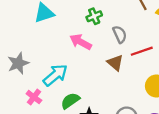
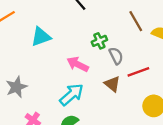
green cross: (94, 16) -> (99, 41), moved
cyan arrow: (55, 75) -> (72, 95), moved

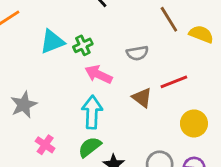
green cross: (99, 41) -> (83, 45), moved
gray semicircle: (116, 56) -> (137, 53), moved, turned 108
cyan arrow: (72, 95) -> (92, 112), turned -45

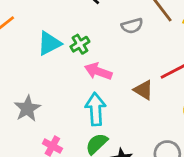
gray semicircle: (137, 53) -> (132, 26), moved

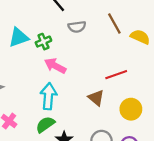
gray semicircle: (132, 26) -> (77, 27), moved
brown triangle: (143, 90) -> (96, 98), moved

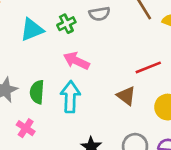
green cross: (43, 42) -> (66, 24), moved
green semicircle: (45, 124) -> (37, 92), moved, turned -48

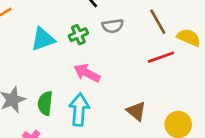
red line: (148, 67) -> (161, 57), moved

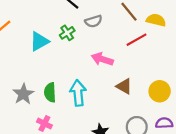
pink arrow: (87, 73) -> (102, 59), moved

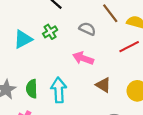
gray semicircle: (94, 21) -> (87, 29), moved, turned -140
red line: (136, 40) -> (129, 47), moved

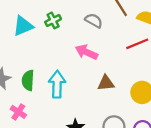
brown triangle: (103, 85) -> (106, 83), turned -42

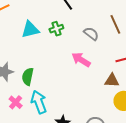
brown triangle: (106, 83) -> (112, 80), moved
cyan arrow: (57, 84) -> (39, 102), moved, turned -30

